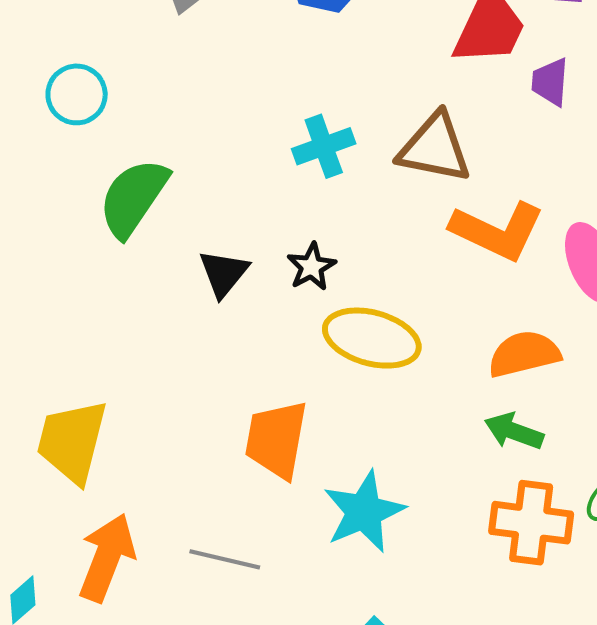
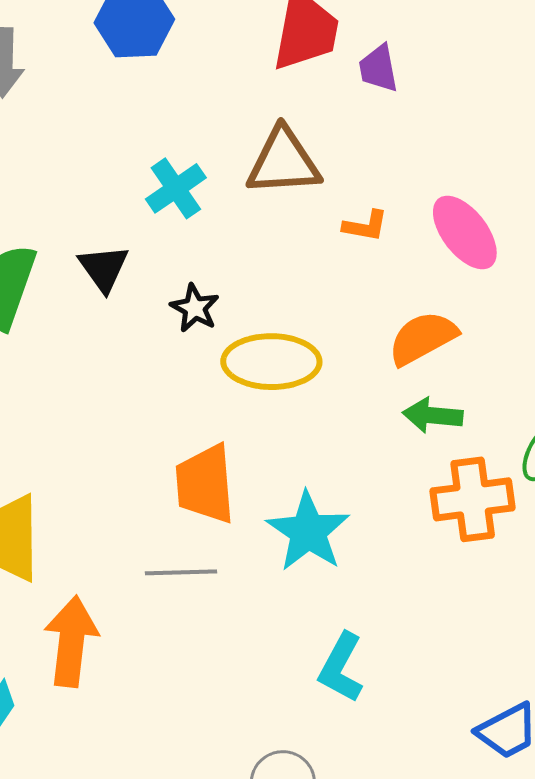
orange L-shape: (497, 231) -> (365, 226), size x0.5
black triangle: (224, 273) -> (104, 268), moved
gray line: (225, 559) -> (181, 572), moved

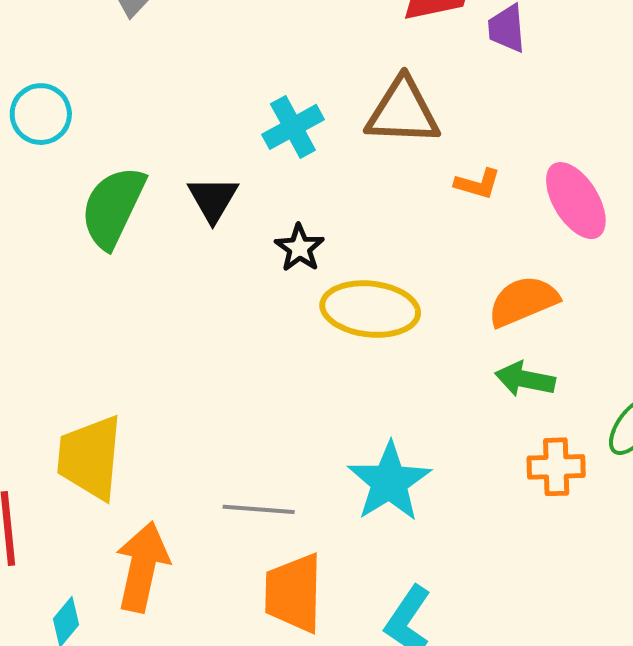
orange trapezoid: (205, 484) -> (294, 593), moved
orange cross: (473, 499) -> (556, 467), size x0.7

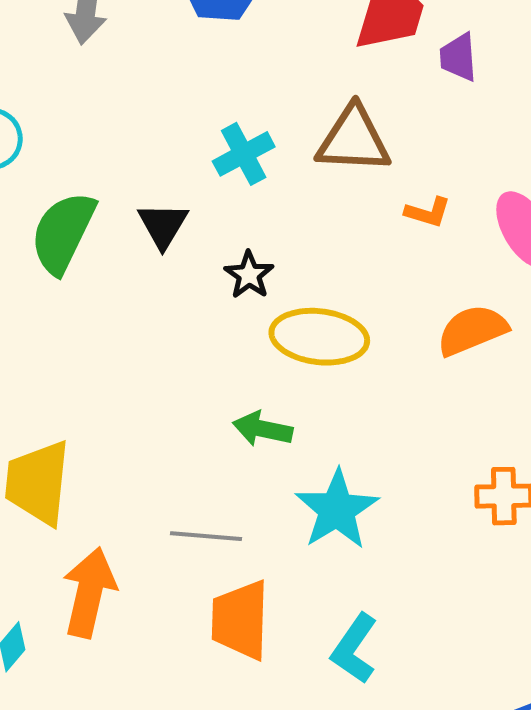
green arrow: (525, 379) -> (263, 429), moved

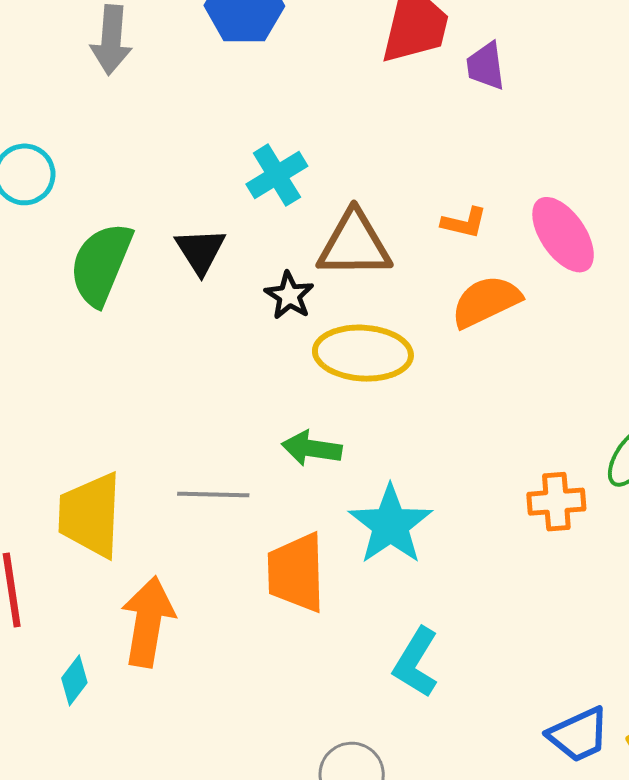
brown triangle: (354, 140) -> (354, 244), moved
orange semicircle: (472, 330) -> (486, 301), moved
gray line: (206, 536) -> (213, 495), moved
orange trapezoid: (240, 620) -> (296, 573), moved

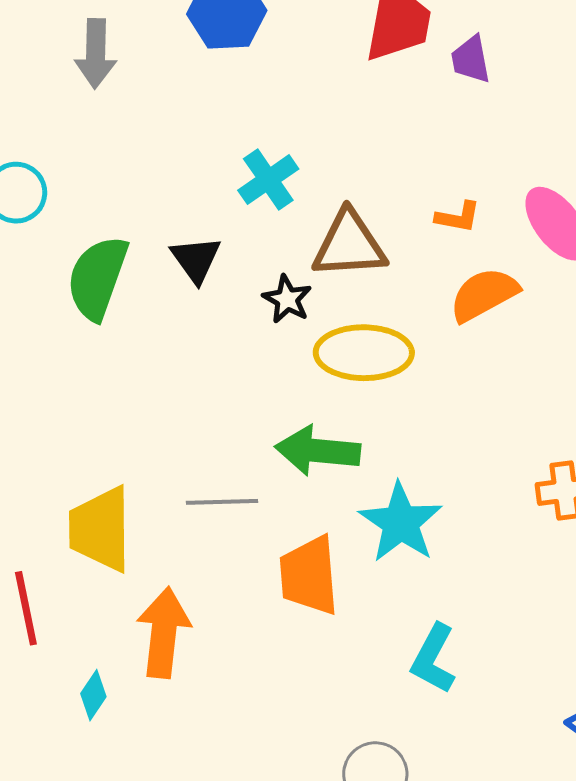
green arrow: (312, 448) -> (318, 451), size x1.4

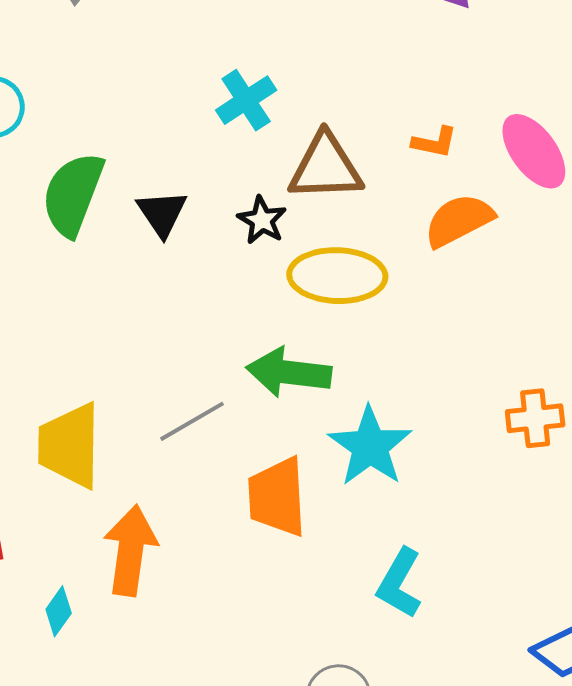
black triangle: (196, 259) -> (162, 213), moved
gray line: (222, 502) -> (192, 421), turned -30

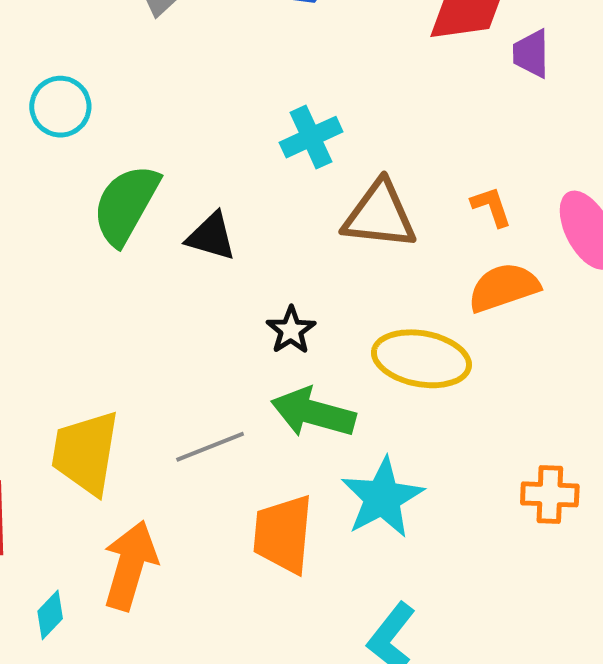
orange L-shape: (435, 142) -> (491, 207), turned -129
black triangle: (162, 213) -> (211, 236), turned -48
black star: (262, 220) -> (291, 330), moved
yellow ellipse: (337, 276) -> (421, 359), moved

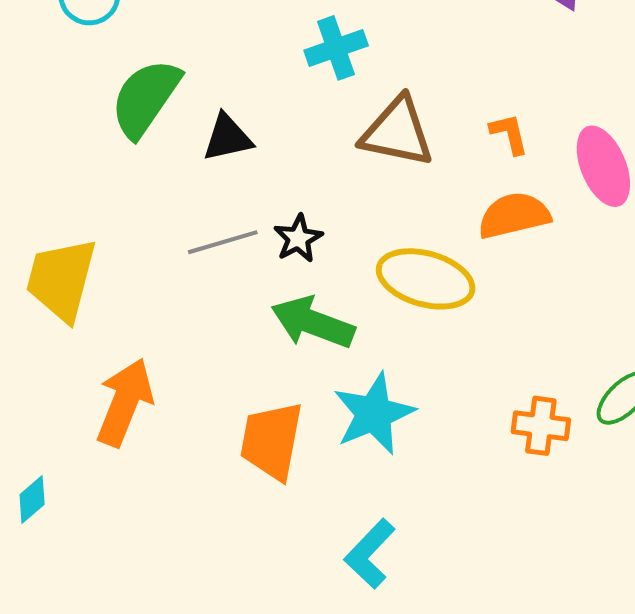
black triangle: (211, 236) -> (227, 138), turned -34
gray line: (210, 447) -> (223, 242), moved
yellow trapezoid: (85, 453) -> (61, 279), moved
orange arrow: (130, 565) -> (125, 402), moved

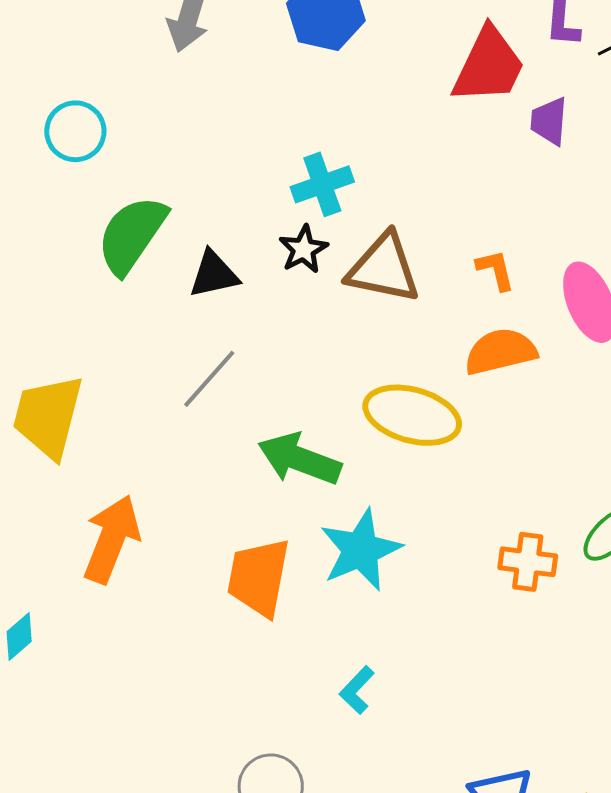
black star: (298, 238) -> (303, 249), moved
gray line: (223, 242) -> (209, 379), turned -32
cyan L-shape: (370, 554) -> (357, 690), size x0.7

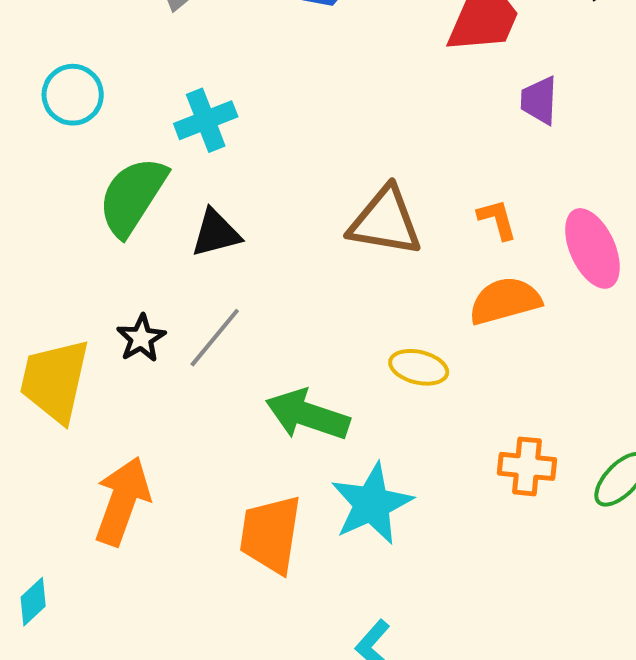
purple trapezoid: (549, 121) -> (539, 100), moved
cyan cross: (322, 184) -> (206, 120), moved
black star: (303, 249) -> (141, 338), moved
yellow ellipse: (412, 415) -> (419, 367), size x0.6
orange cross: (528, 562) -> (527, 466), moved

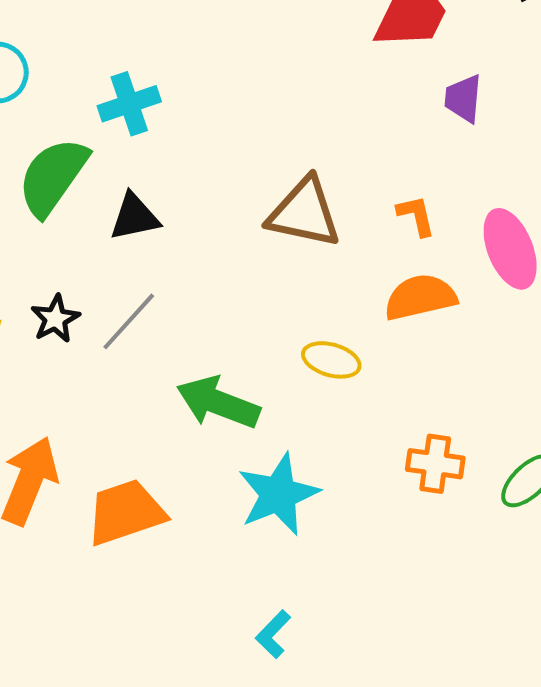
orange trapezoid: (270, 534) -> (126, 512), moved, turned 60

